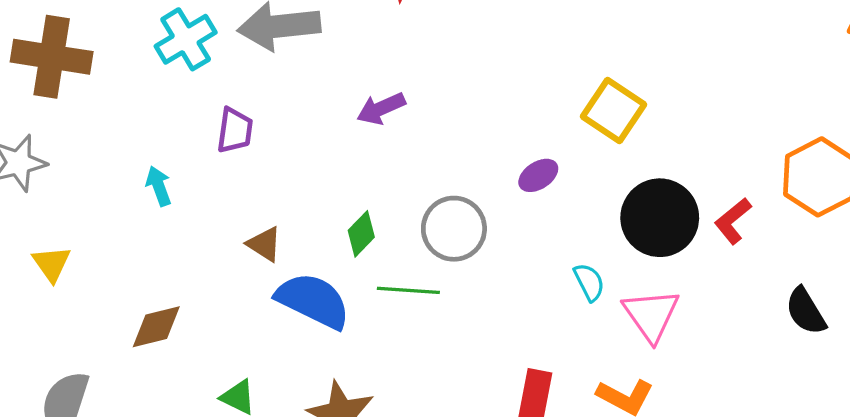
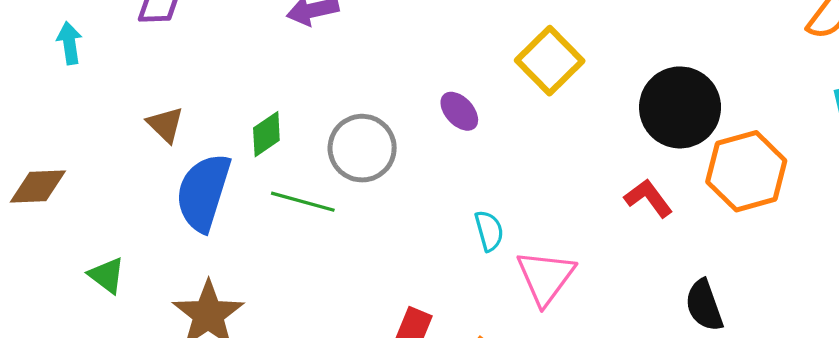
purple ellipse: (538, 175) -> (459, 111), turned 69
black circle: (660, 218) -> (680, 107), moved
red L-shape: (733, 221) -> (648, 198), turned 81
blue semicircle: (313, 301) -> (203, 192), turned -110

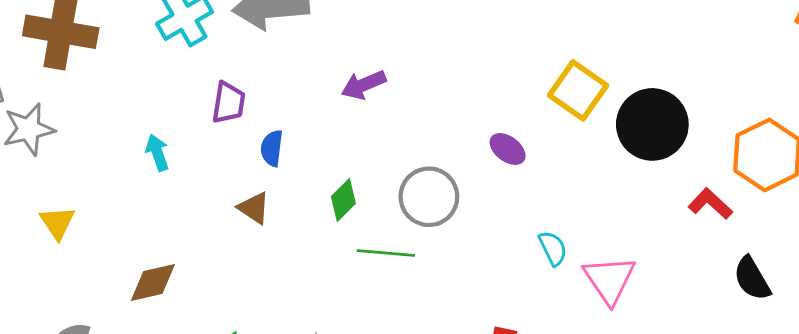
black circle: (680, 107) -> (652, 124), moved
blue semicircle: (203, 192) -> (272, 148), moved, size x0.5
red L-shape: (648, 198) -> (710, 204), moved

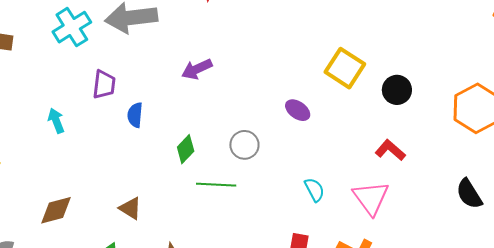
black circle: (652, 124) -> (397, 90), size x0.6
gray circle: (429, 197) -> (244, 145), size x0.7
red L-shape: (710, 204) -> (390, 150), moved
brown triangle: (254, 208) -> (130, 208), moved
cyan semicircle: (553, 248) -> (314, 190), moved

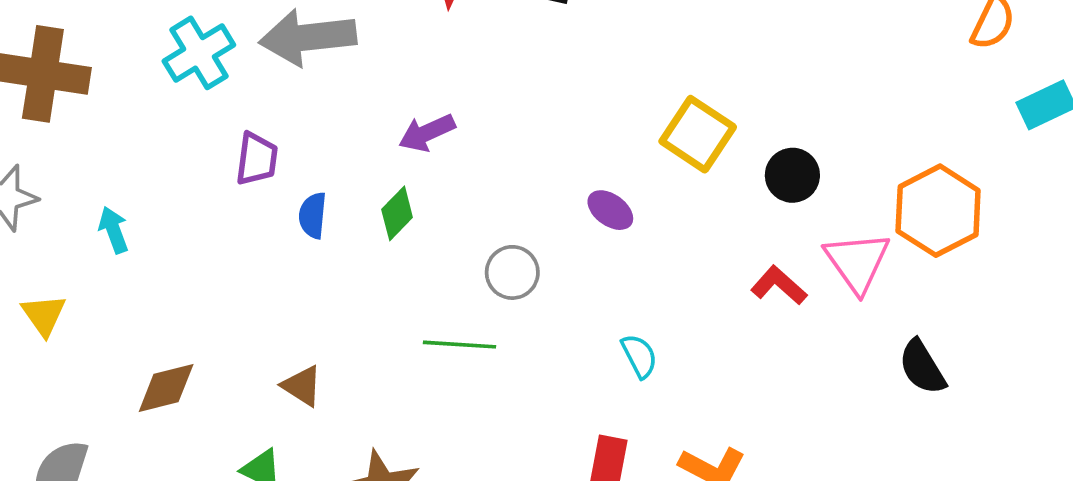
cyan arrow: (56, 121) -> (114, 230), moved
green diamond: (186, 149) -> (397, 213), moved
pink triangle: (371, 198) -> (857, 262), moved

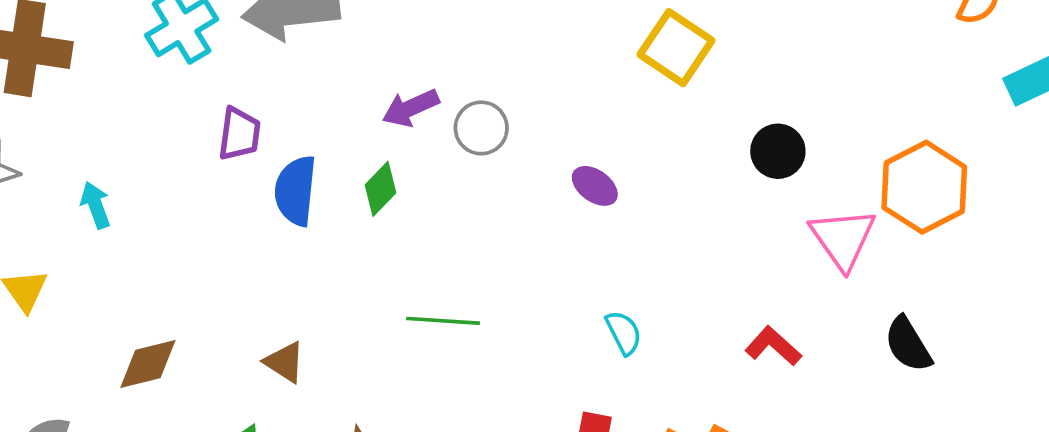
yellow square: (698, 134) -> (676, 48), moved
blue semicircle: (313, 215) -> (296, 191), size x1.5
gray circle: (512, 272) -> (481, 128), moved
red L-shape: (779, 285) -> (773, 346), moved

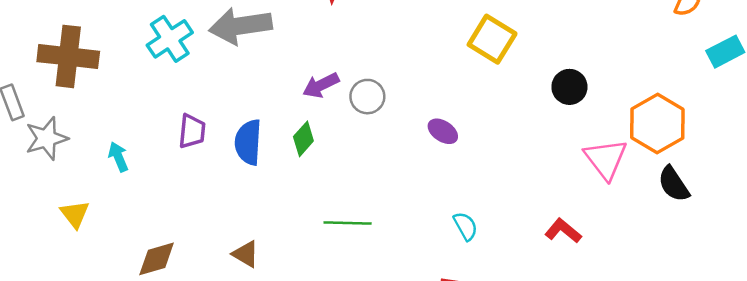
purple trapezoid: (239, 134) -> (192, 131), moved
black circle: (778, 151) -> (569, 87), moved
black semicircle: (908, 344) -> (674, 184), moved

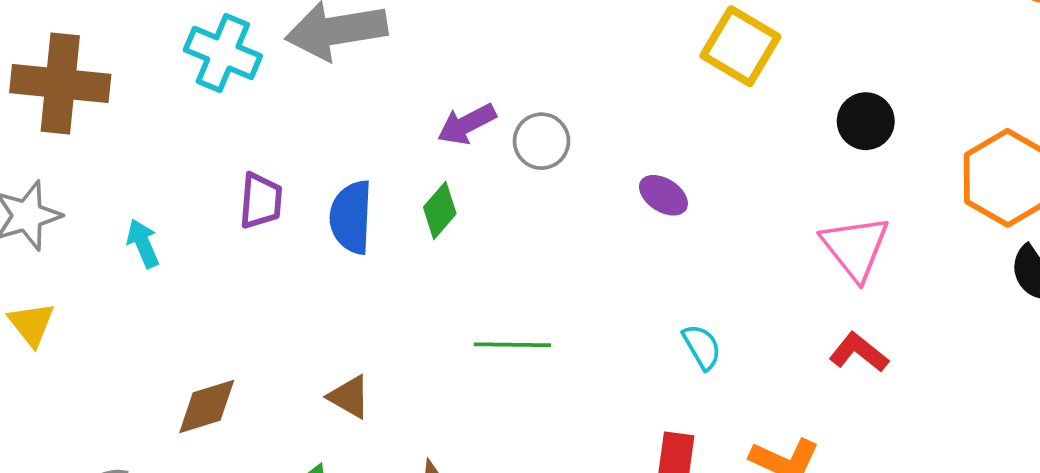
cyan cross: (170, 39) -> (223, 53), turned -33
pink triangle: (606, 159) -> (855, 248), moved
yellow triangle: (75, 214) -> (31, 324), moved

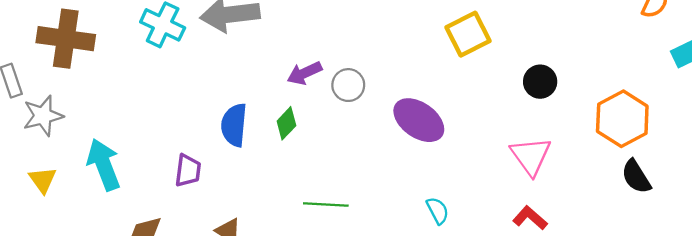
yellow square: (740, 46) -> (468, 34), turned 30
purple ellipse: (663, 195) -> (419, 120), size x1.8
purple trapezoid: (261, 201) -> (188, 171), moved
cyan arrow: (143, 243) -> (104, 165), moved, size x1.8

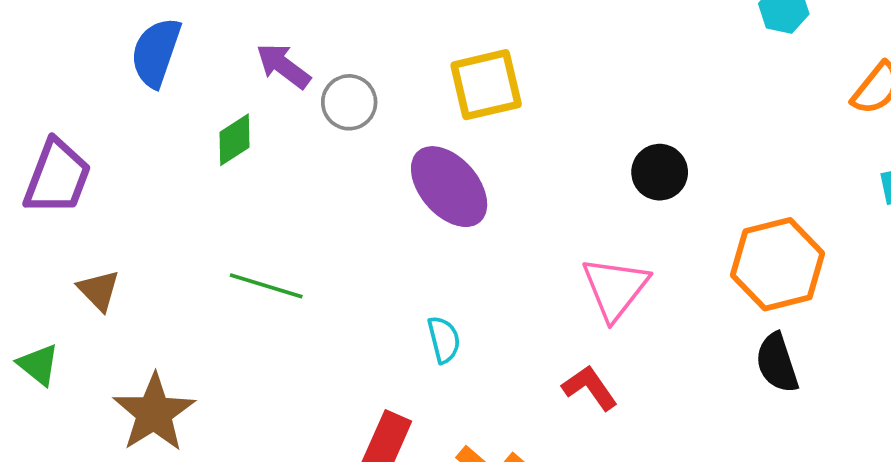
yellow square: (468, 34) -> (486, 85), moved
purple arrow: (304, 73) -> (283, 66), turned 48
blue semicircle: (234, 125) -> (156, 52), moved
purple trapezoid: (188, 171) -> (57, 177), size x1.4

